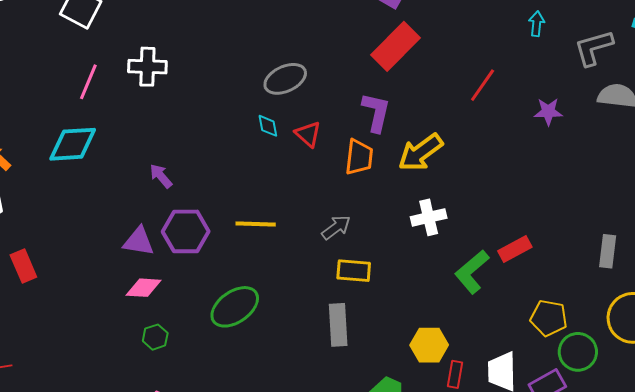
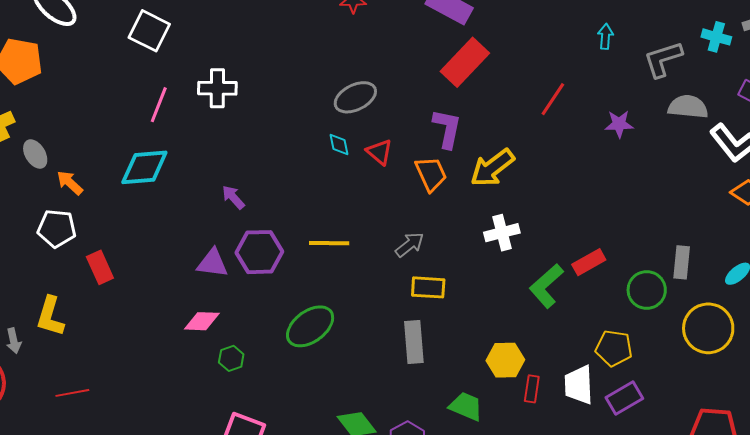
orange trapezoid: (359, 157) -> (431, 174), turned -30
red rectangle: (23, 266) -> (100, 267), moved
pink diamond: (144, 288) -> (202, 321), moved
yellow pentagon: (549, 318) -> (614, 348), moved
green circle: (578, 352) -> (647, 290), moved

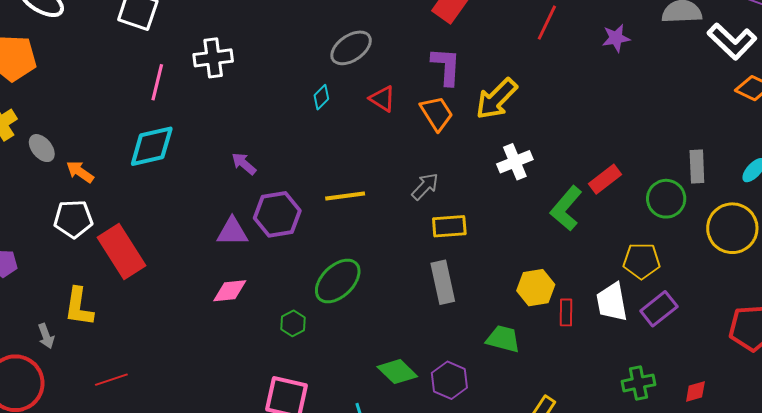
cyan diamond: (339, 145) -> (321, 97), moved, turned 65
red rectangle: (100, 267) -> (121, 252), size x1.6
green hexagon: (231, 358) -> (293, 323), moved

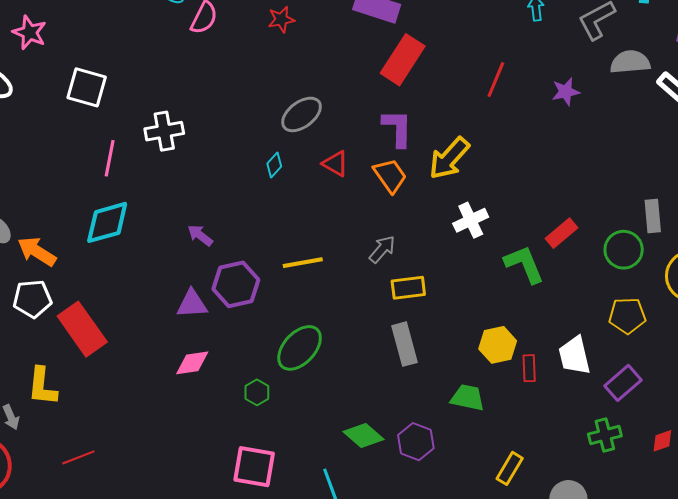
orange arrow: (80, 172) -> (37, 251), size x1.4
green L-shape: (566, 208) -> (524, 264), turned 120
yellow pentagon: (642, 261) -> (627, 316), moved
purple rectangle: (659, 309) -> (623, 383), moved

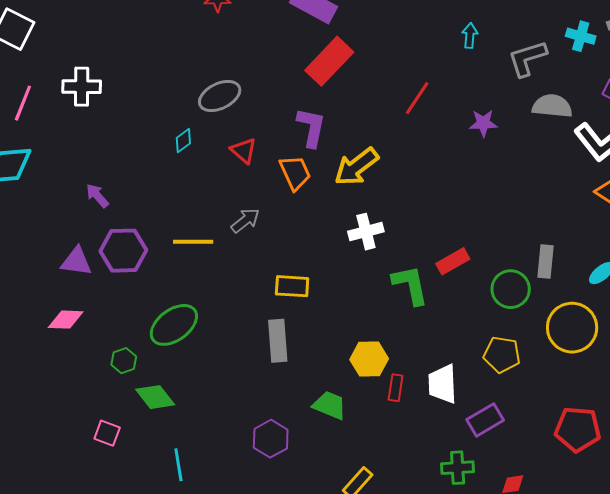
gray arrow: (382, 249) -> (245, 220), moved
green diamond: (364, 435) -> (155, 397), moved
pink square: (254, 467) -> (107, 433), size x0.6

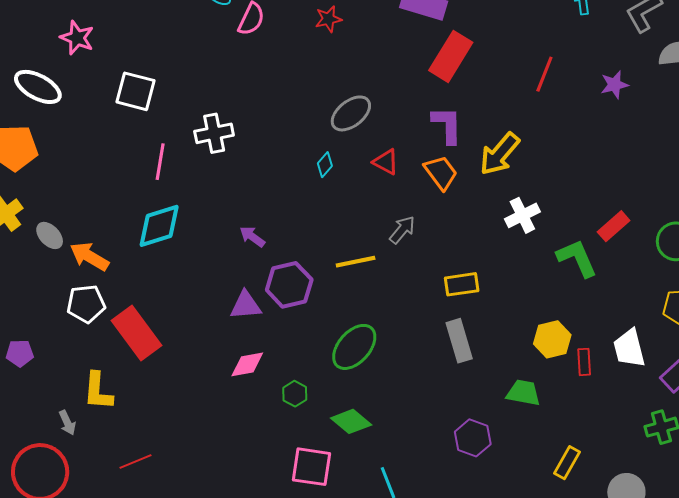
green hexagon: (124, 361) -> (295, 394), moved
pink square: (107, 433) -> (312, 467), size x1.6

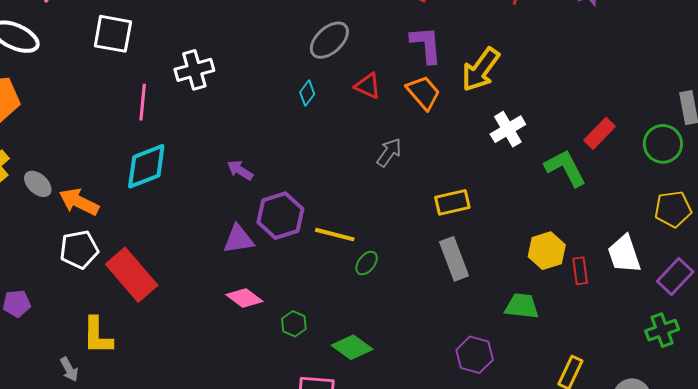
yellow line: (356, 262) -> (335, 235), moved, turned 30
green ellipse: (354, 347) -> (367, 263), moved, size x0.5
pink diamond: (247, 364) -> (244, 298), turned 51

